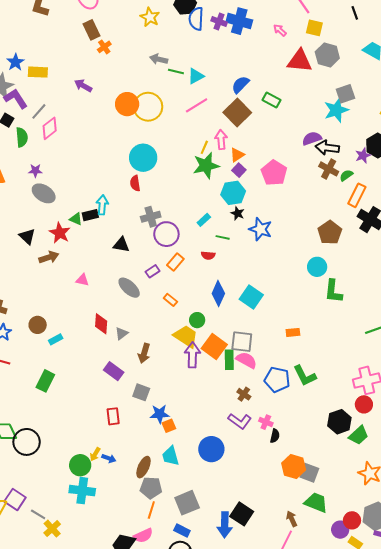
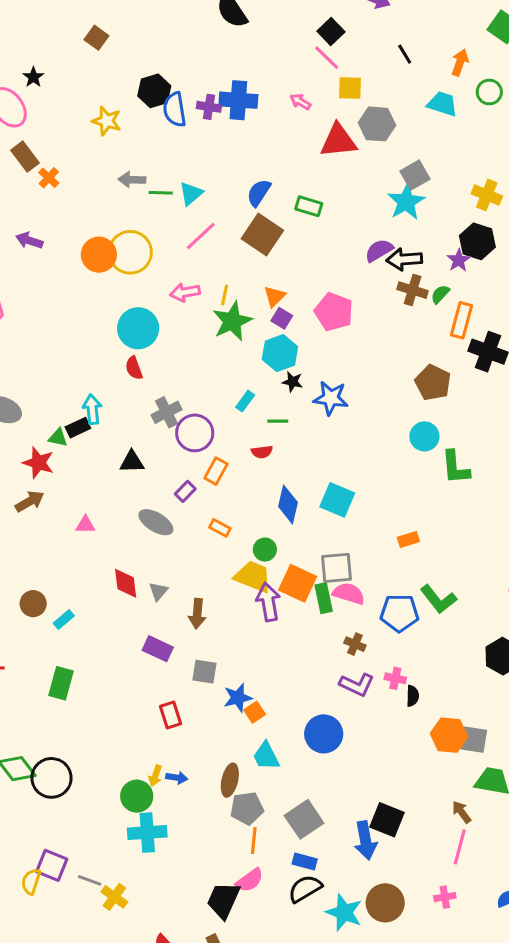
pink arrow: (221, 140) -> (185, 292), moved, turned -84

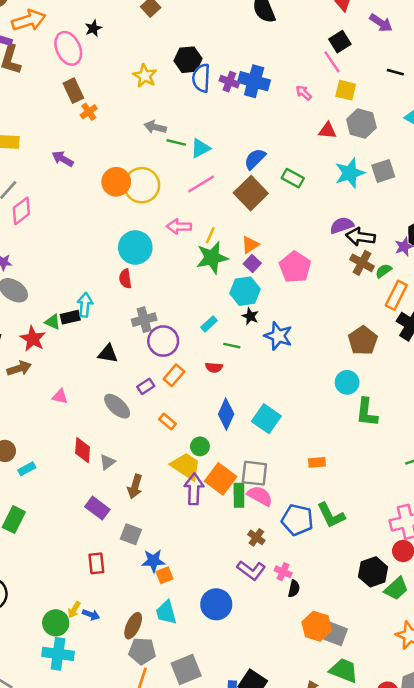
black line: (405, 54) -> (395, 72), turned -56
red triangle: (338, 141) -> (328, 131), size x0.6
cyan star: (406, 202) -> (350, 173), moved

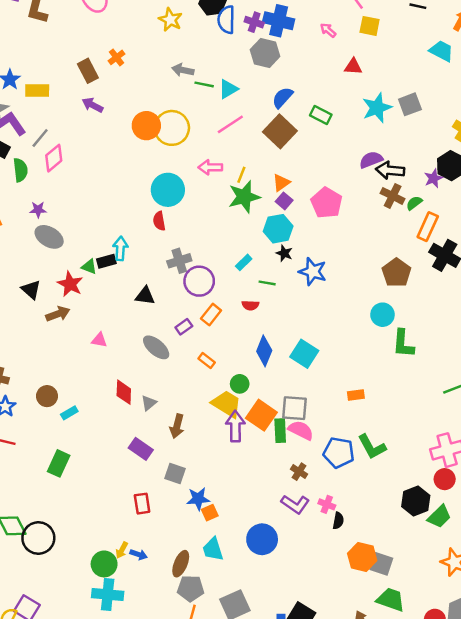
brown rectangle: (73, 91) -> (88, 71), moved
gray hexagon: (361, 124) -> (265, 53), moved

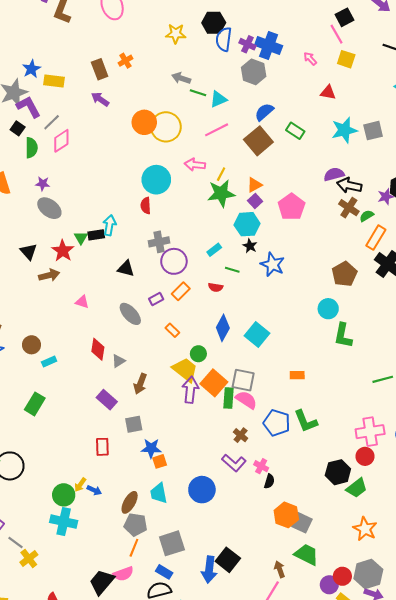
yellow star: (170, 20) -> (176, 34), turned -30
green triangle: (89, 267) -> (81, 238), turned 32
gray square: (175, 473) -> (134, 424), turned -36

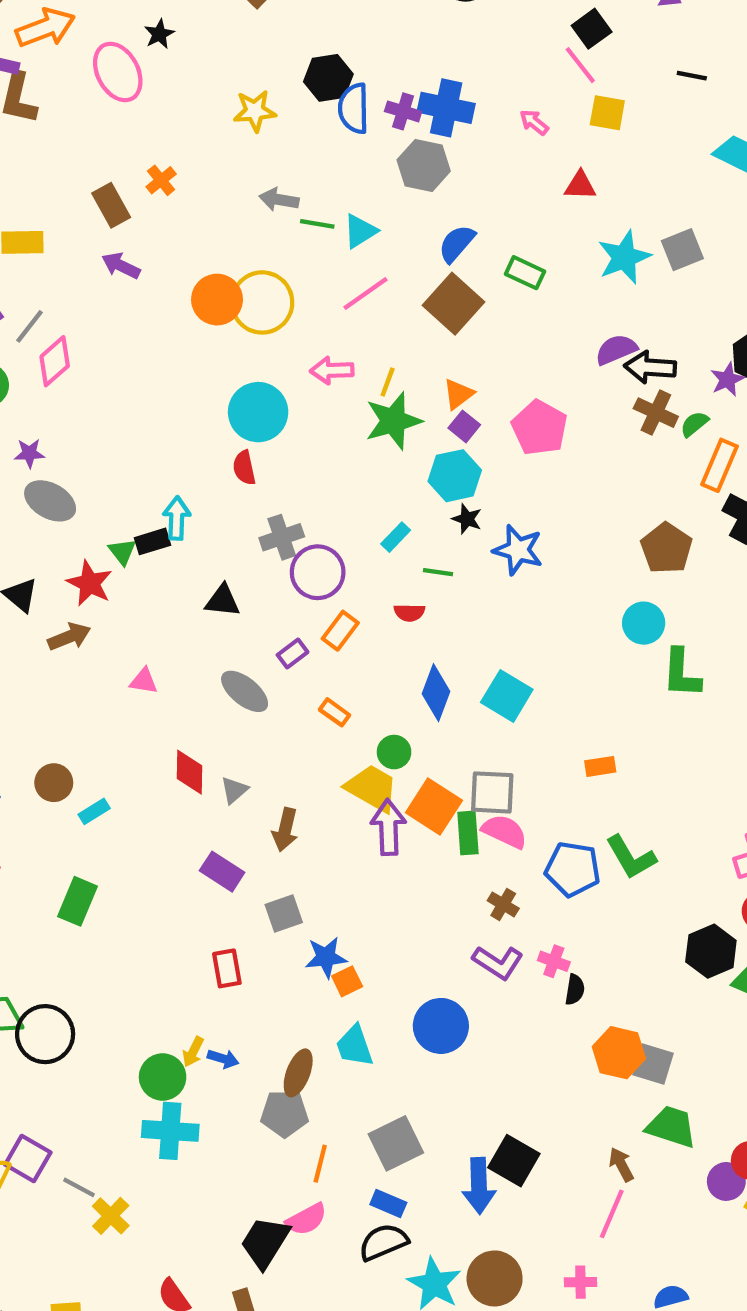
gray pentagon: (136, 525) -> (285, 1114), moved

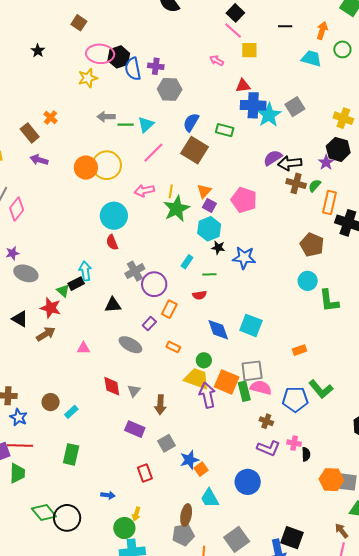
pink ellipse: (118, 72) -> (100, 54), moved, turned -48
blue cross: (446, 108) -> (253, 105), moved
blue diamond: (436, 693) -> (218, 330), turned -30
blue arrow: (223, 1059) -> (108, 495), moved

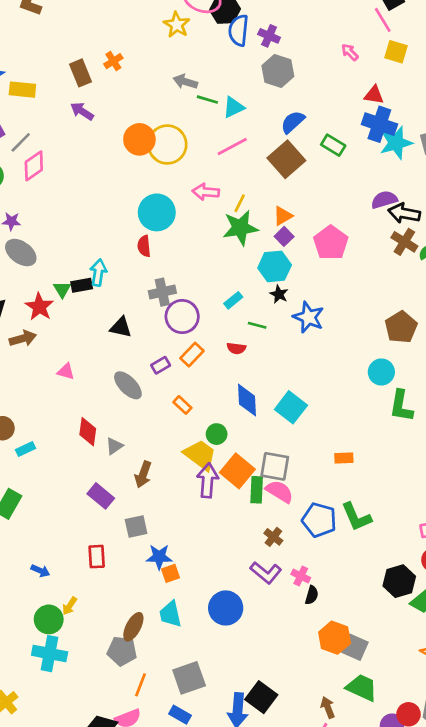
yellow star: (88, 78) -> (177, 25), turned 30

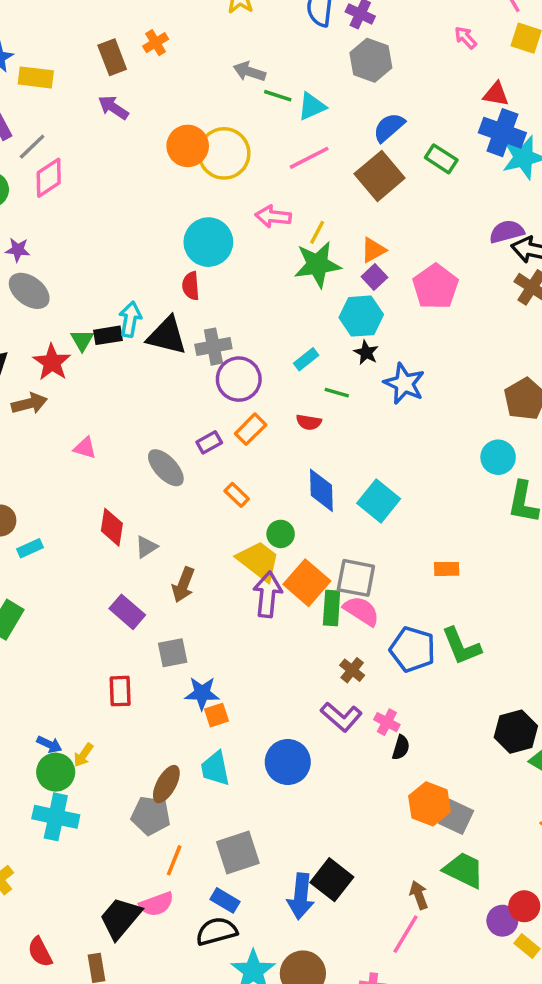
black triangle: (121, 327) -> (167, 336), moved, size x1.4
blue arrow: (40, 571) -> (49, 744), moved

